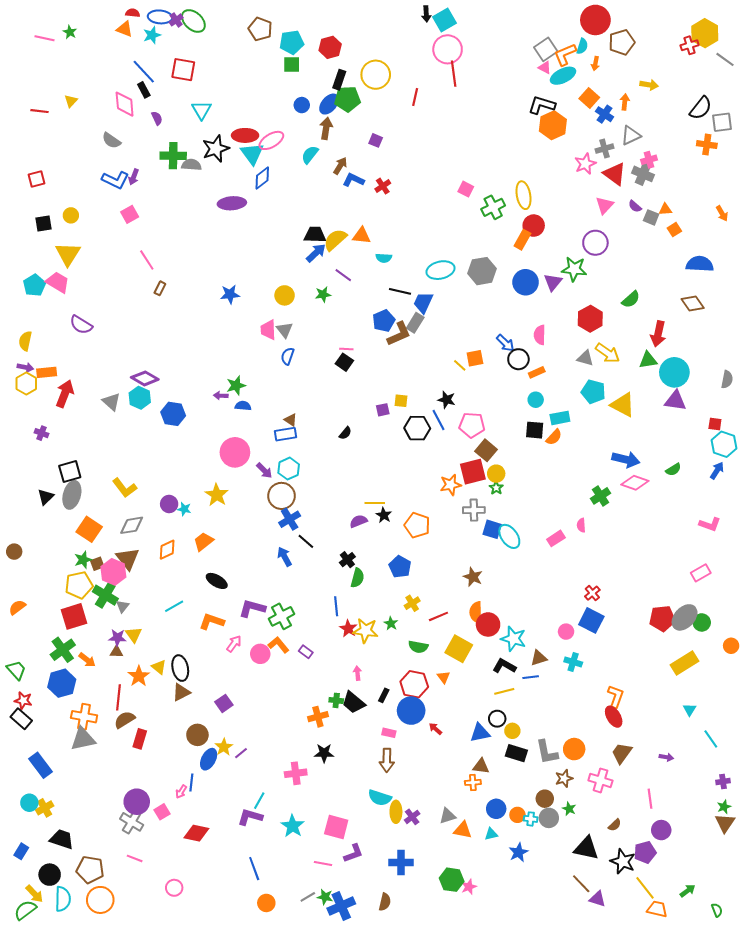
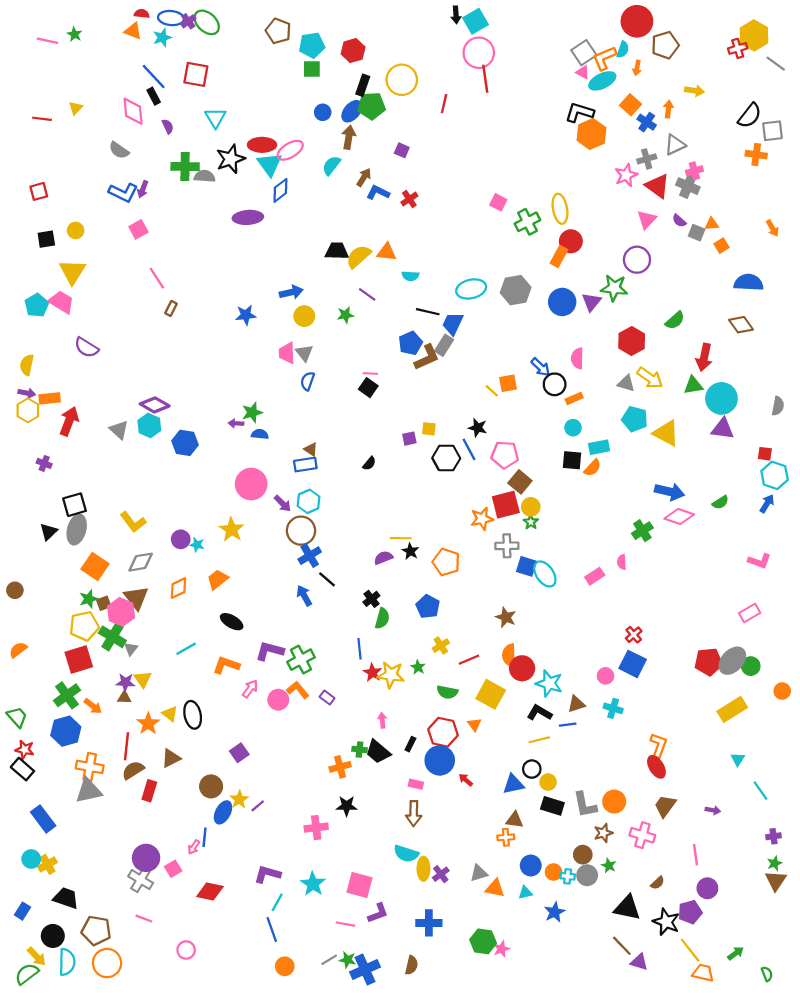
blue arrow: (316, 253) -> (291, 292), moved, turned 30
brown triangle: (181, 692) -> (171, 758), moved
cyan line: (259, 801) -> (277, 902), moved

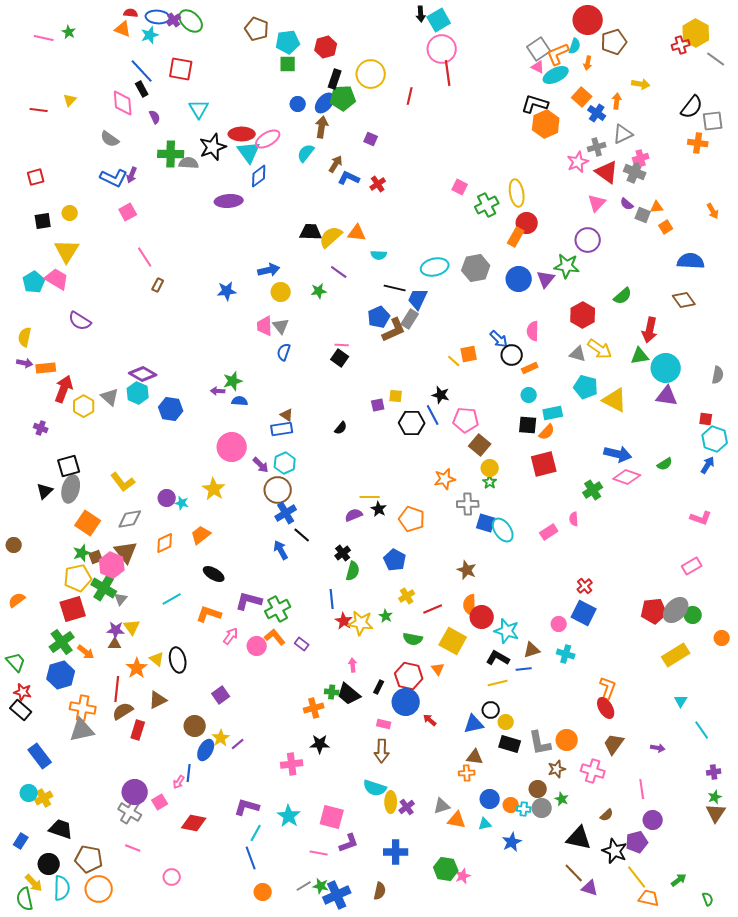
yellow hexagon: (28, 410) -> (84, 406), moved
red square: (506, 505) -> (544, 464), moved
green semicircle: (27, 974) -> (25, 899), turned -65

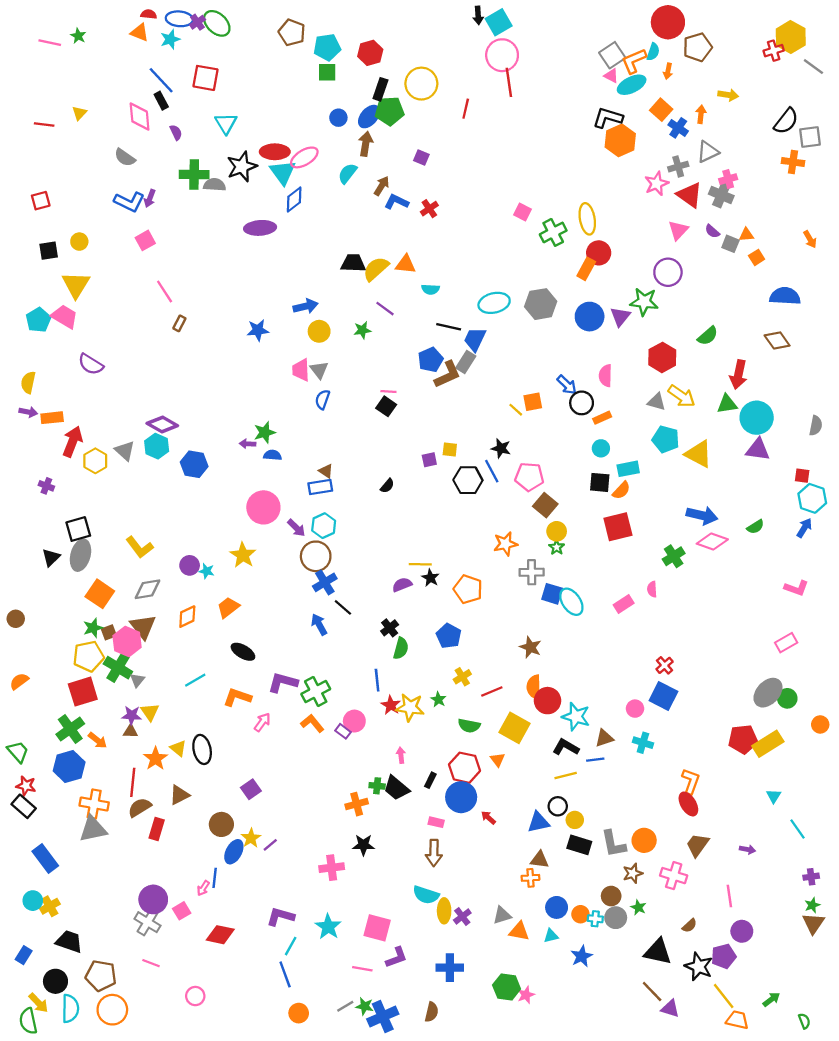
red pentagon: (654, 611) -> (743, 739), moved
pink circle: (257, 646) -> (354, 721), moved

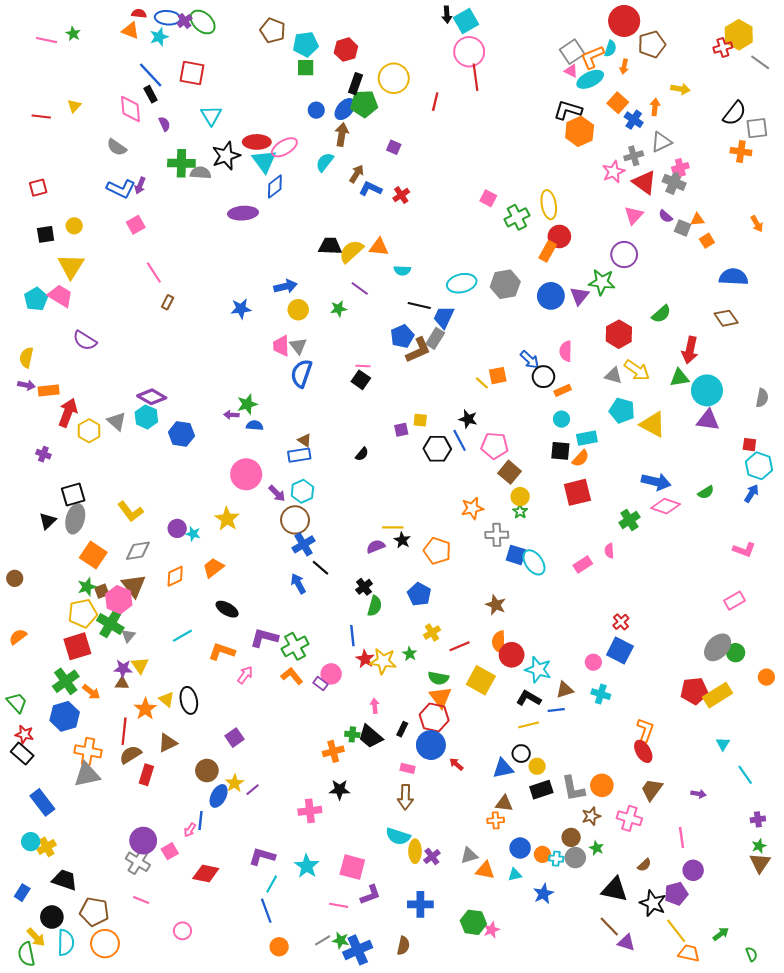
blue semicircle: (323, 399) -> (301, 373), size x1.5
orange triangle: (498, 760) -> (440, 697), moved, size x1.6
black rectangle: (579, 845) -> (541, 790), turned -35

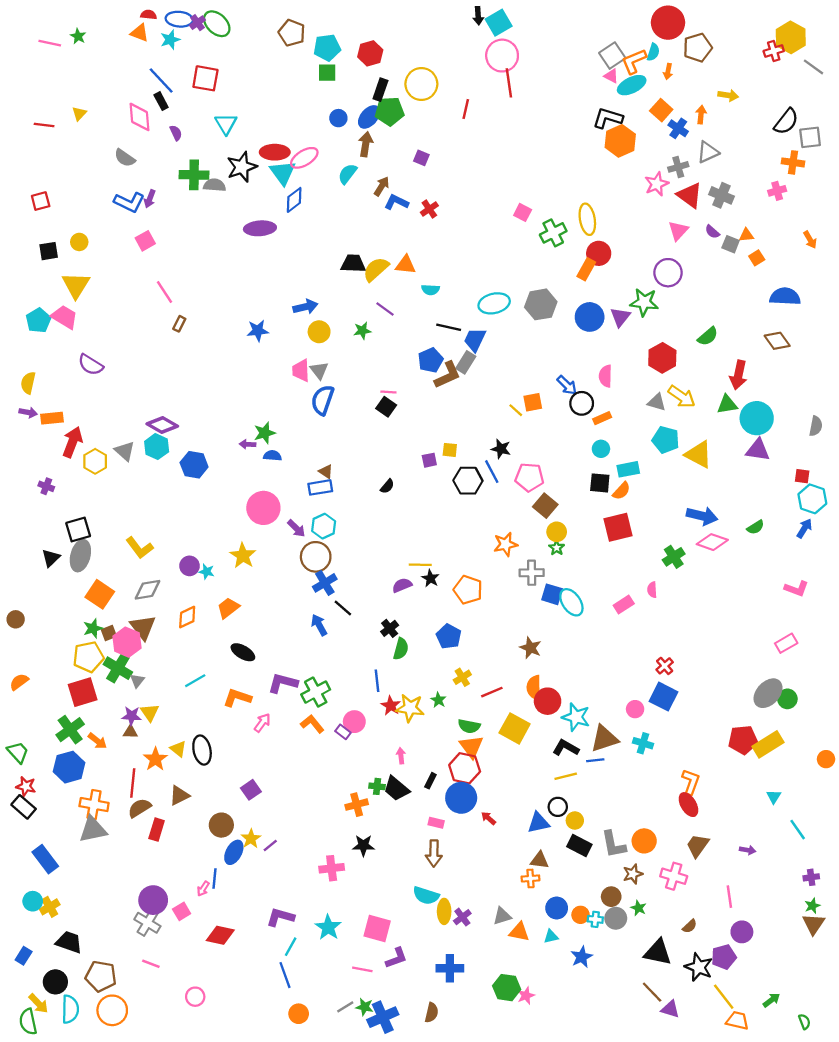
pink cross: (680, 167) -> (777, 191), moved
orange circle: (766, 677) -> (826, 759), moved
brown triangle: (565, 690) -> (604, 739), size x1.5
black rectangle: (541, 790) -> (579, 845), turned 45

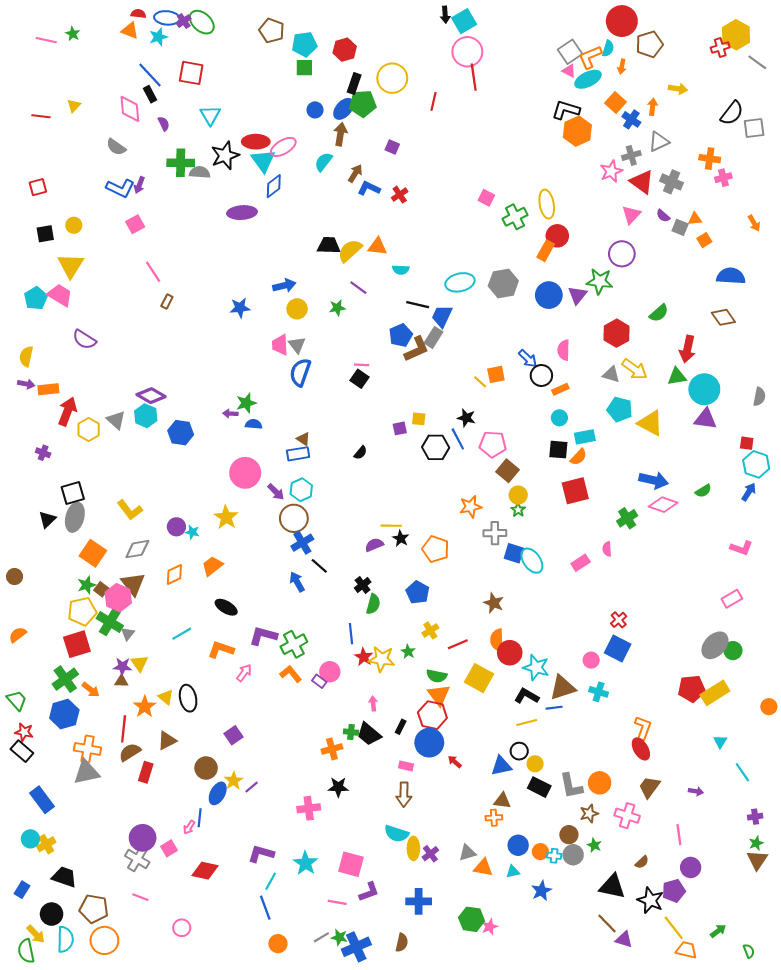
orange cross: (793, 162) -> (710, 159), moved
brown square: (109, 633) -> (101, 589), turned -32

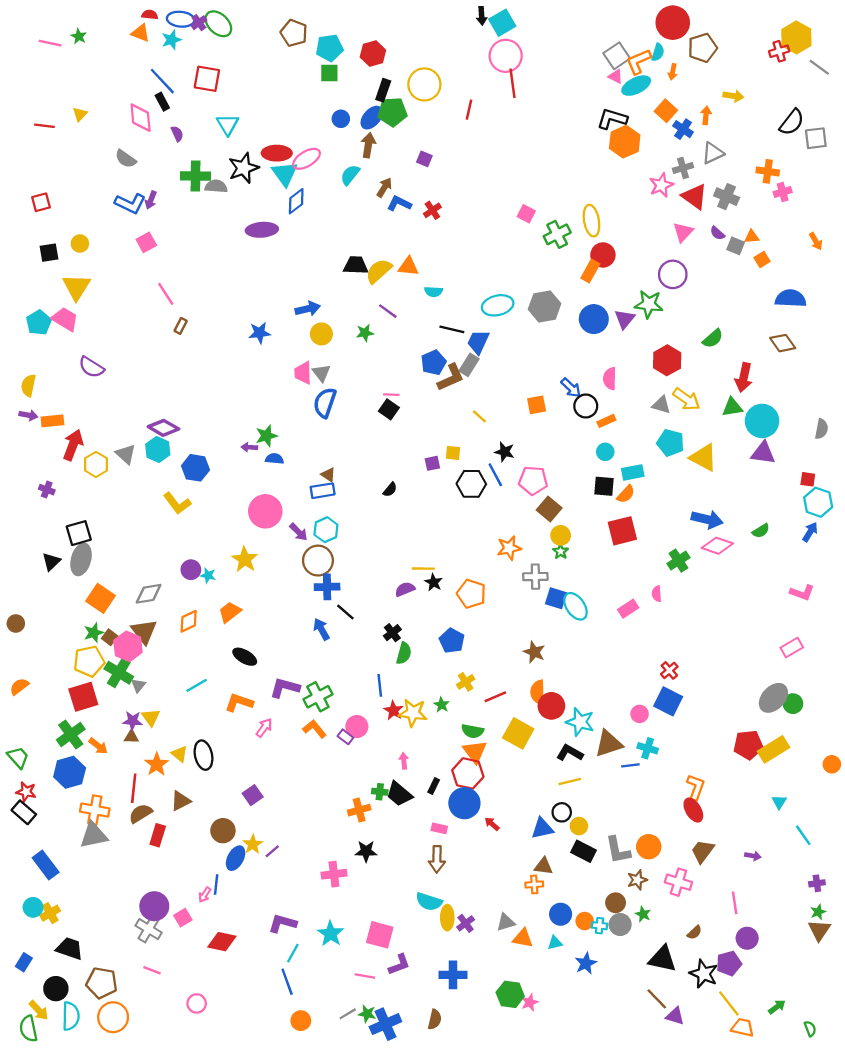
yellow line: (480, 382) -> (479, 416), moved
yellow L-shape: (130, 510) -> (177, 503), moved
blue cross: (302, 543) -> (327, 587), turned 30
blue line: (554, 708) -> (630, 765), moved

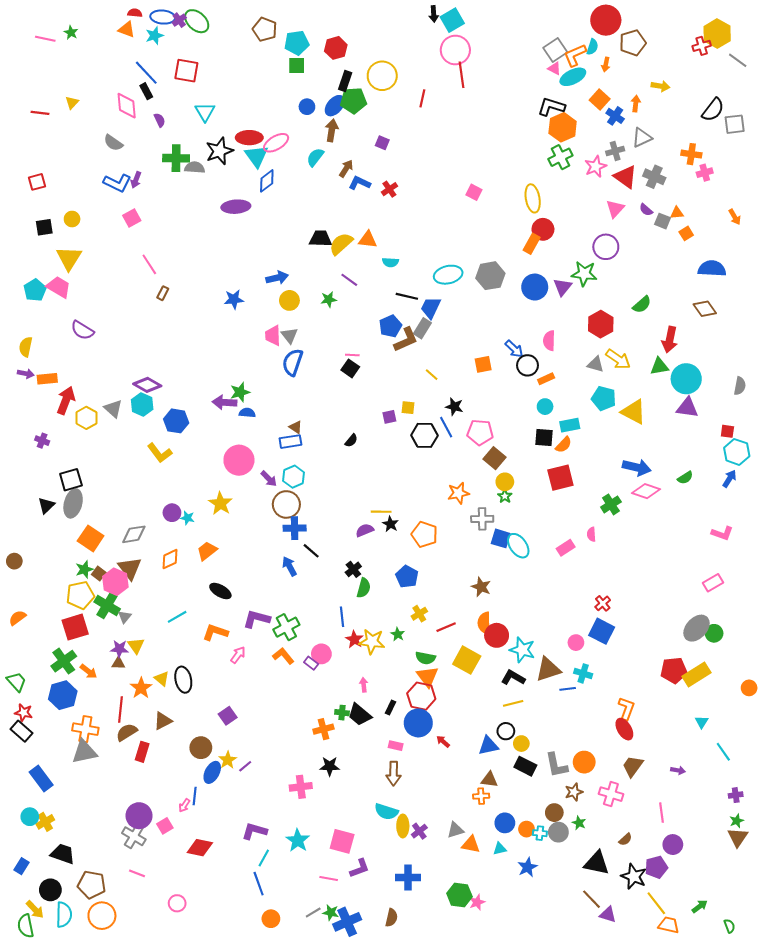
green cross: (557, 234) -> (560, 157), moved
purple arrow: (249, 447) -> (225, 402), size x1.6

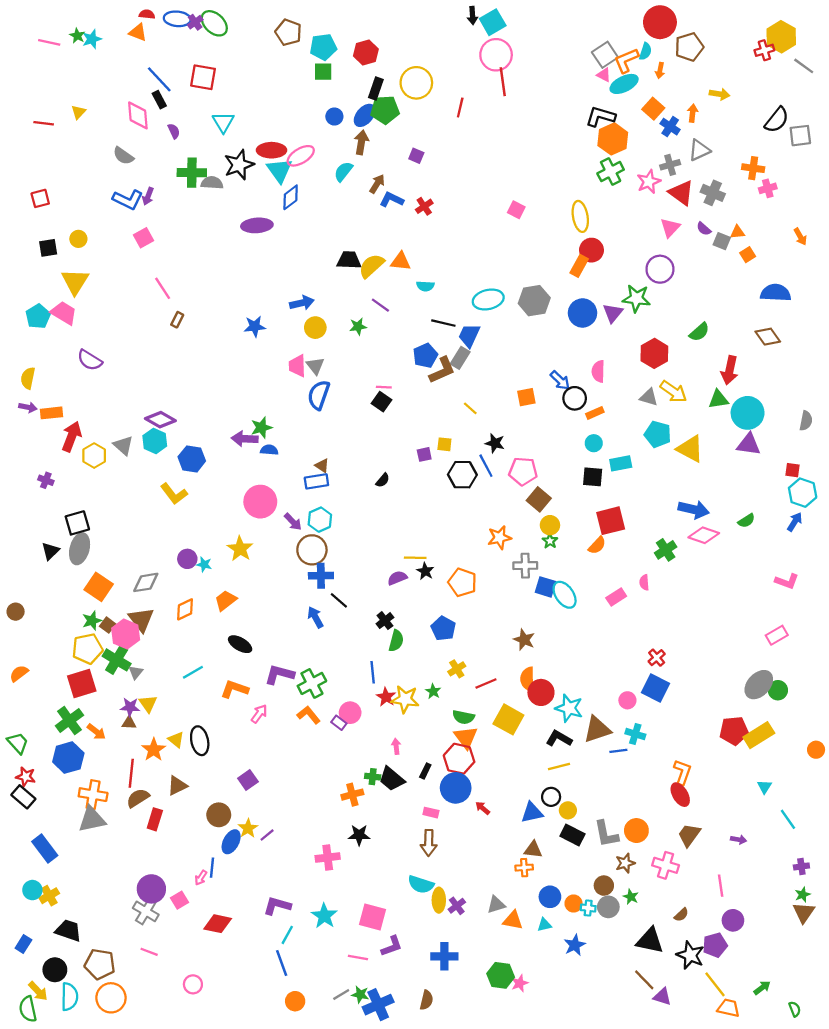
cyan star: (154, 36) -> (92, 39), moved
orange semicircle: (564, 445) -> (597, 545), moved

